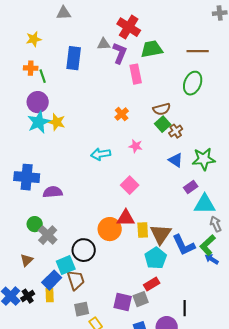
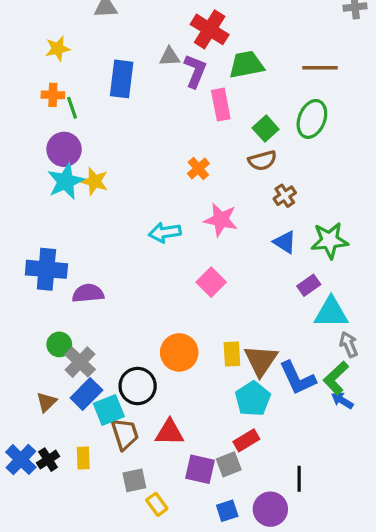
green square: (163, 124) -> (266, 129), moved
pink star: (136, 146) -> (221, 220), size x1.5
red triangle: (126, 218) -> (170, 432), moved
blue rectangle: (52, 280) -> (86, 394), moved

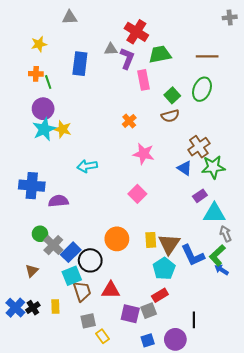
brown cross: (285, 196) -> (199, 147), moved, size x1.5
cyan arrow: (165, 232) -> (87, 166), moved
blue rectangle: (86, 394) -> (71, 252), moved

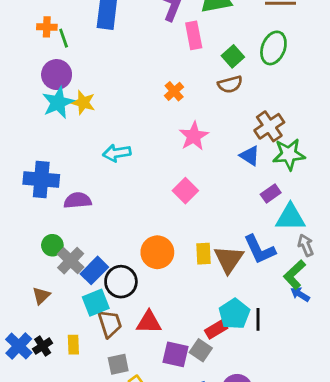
pink star: (144, 154) -> (194, 136), turned 30
blue L-shape: (193, 255) -> (259, 249), moved
cyan pentagon: (164, 269) -> (234, 314), moved
gray square: (149, 311) -> (201, 350), turned -35
black line: (194, 320) -> (258, 319), moved

